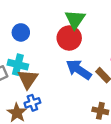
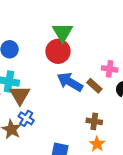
blue cross: (32, 103) -> (26, 118), turned -35

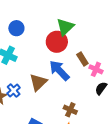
brown rectangle: (94, 86) -> (82, 59), moved
brown triangle: (20, 95) -> (38, 82), moved

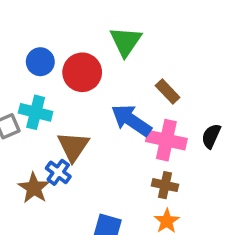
red circle: (57, 42) -> (82, 72), moved
pink cross: (96, 69) -> (166, 140), moved, size x1.5
brown triangle: (38, 82) -> (73, 146), moved

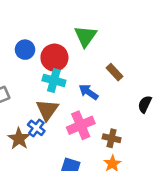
cyan cross: (36, 112) -> (54, 80), moved
blue arrow: (131, 120) -> (89, 92), size x0.7
pink cross: (166, 140) -> (81, 125), moved, turned -36

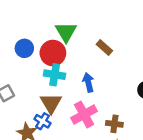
green triangle: (86, 36) -> (66, 32), moved
brown rectangle: (115, 72) -> (104, 48), moved
blue arrow: (89, 92) -> (88, 82), turned 48

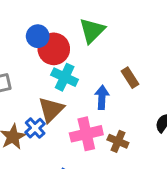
brown rectangle: (104, 48) -> (130, 78), moved
red circle: (53, 53) -> (54, 49), moved
brown cross: (114, 124) -> (118, 141), moved

